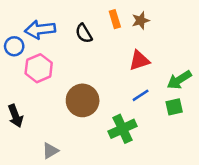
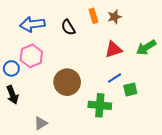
blue circle: (14, 46) -> (11, 68), moved
green arrow: (179, 80) -> (146, 47), moved
green square: (174, 107) -> (130, 90), moved
green cross: (123, 129) -> (100, 105), turned 30

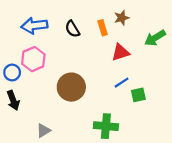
orange rectangle: (93, 16) -> (103, 28), moved
green arrow: (146, 47) -> (155, 38), moved
green cross: (100, 105) -> (106, 126), moved

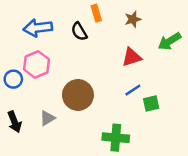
orange rectangle: (103, 28) -> (96, 13), moved
black arrow: (13, 100) -> (15, 122), moved
gray triangle: (43, 131) -> (47, 118), moved

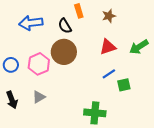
green arrow: (169, 41) -> (139, 47), moved
pink hexagon: (36, 64) -> (39, 64), moved
brown circle: (78, 95) -> (64, 52), moved

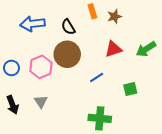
orange rectangle: (79, 11) -> (92, 11), moved
blue line: (109, 74) -> (97, 77), moved
gray triangle: (39, 97) -> (41, 102), turned -32

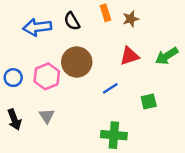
black semicircle: (68, 27) -> (72, 21), moved

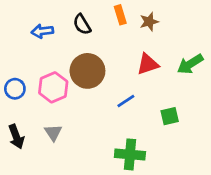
blue arrow: (37, 27) -> (42, 31), size x0.7

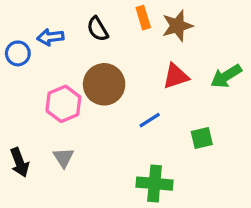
brown star: (149, 22) -> (177, 26), size x1.4
blue circle: (15, 89) -> (18, 53), moved

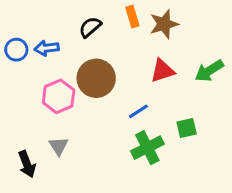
black semicircle: (98, 29) -> (90, 27), turned 80
blue arrow: (50, 37) -> (46, 48), moved
black arrow: (19, 162) -> (27, 164), moved
green cross: (155, 184) -> (147, 148), moved, turned -32

